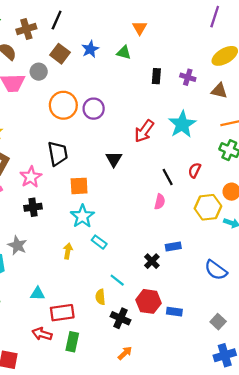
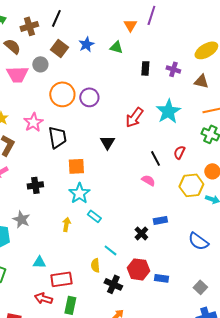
purple line: (215, 17) -> (151, 15), moved
pink star: (31, 177) -> (33, 122), moved
pink semicircle: (160, 202) -> (148, 180), turned -72

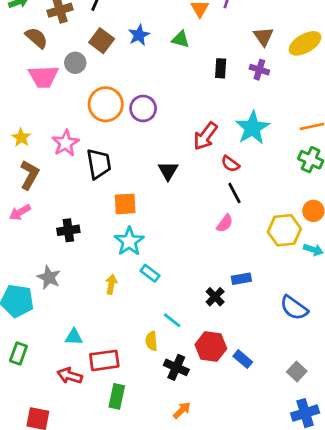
brown triangle: (201, 81) -> (264, 36), moved, turned 42
red semicircle: (179, 152) -> (230, 164), moved, turned -80
pink semicircle: (148, 180) -> (225, 223), turned 96
blue rectangle: (161, 278) -> (243, 359), turned 32
red arrow: (43, 298) -> (70, 376), moved

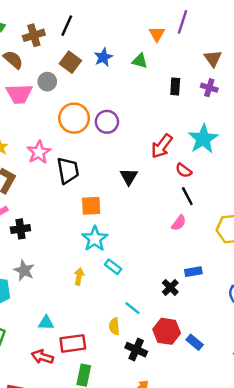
black cross: (68, 230) -> (20, 229), moved

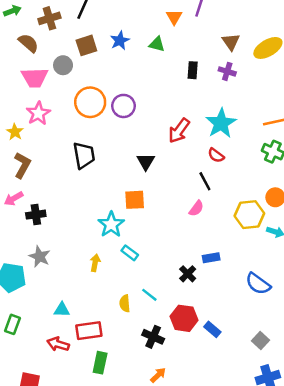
brown square: (70, 62) -> (86, 45), turned 35
pink star: (39, 152) -> (38, 113), moved
red semicircle: (184, 171) -> (216, 155), moved
orange square: (91, 206) -> (135, 200), moved
yellow semicircle: (114, 326) -> (125, 303), moved

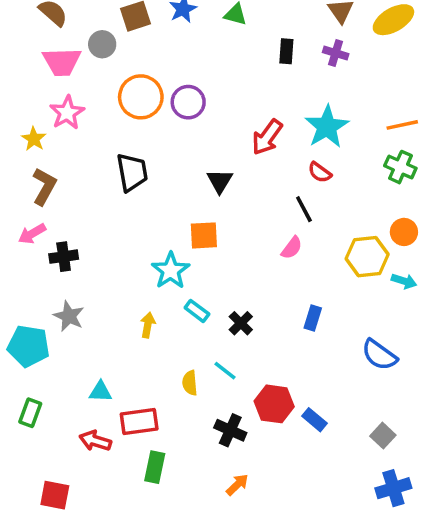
blue rectangle: (211, 258) -> (313, 318), turned -63
black cross: (188, 274) -> (241, 323), moved

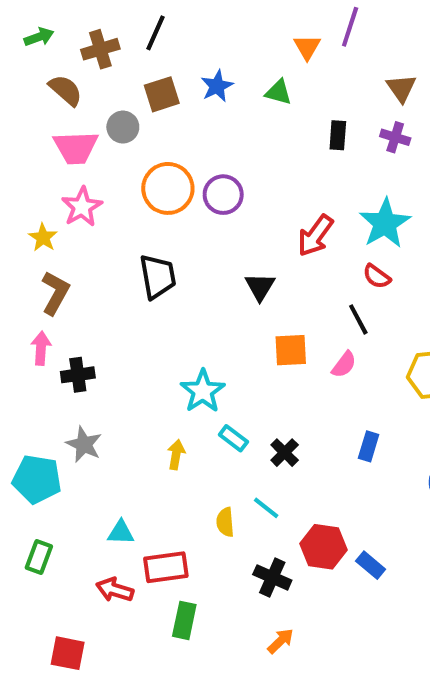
pink arrow: (32, 234) -> (41, 348), turned 124
orange square: (204, 235) -> (291, 350), moved

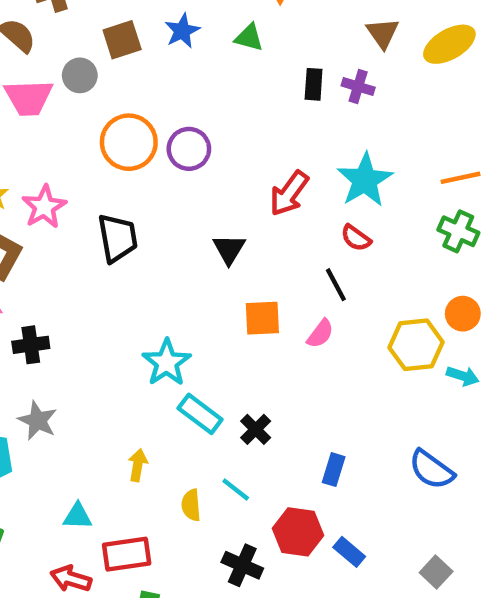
purple cross: (395, 137) -> (358, 87), moved
pink star: (82, 207) -> (44, 207), moved
cyan rectangle: (233, 438) -> (200, 414), size x1.4
blue rectangle: (369, 446) -> (334, 470), moved
yellow arrow: (176, 455) -> (138, 465), moved

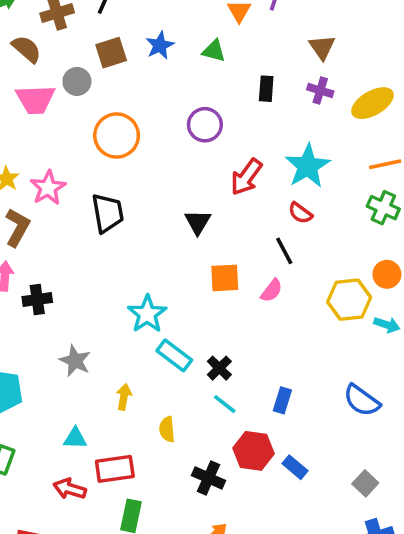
yellow ellipse: (449, 44) -> (372, 103), moved
purple cross: (358, 87) -> (320, 90), moved
purple circle: (189, 149) -> (205, 125), moved
gray star: (37, 421) -> (75, 361), moved
cyan line: (236, 490) -> (225, 404), moved

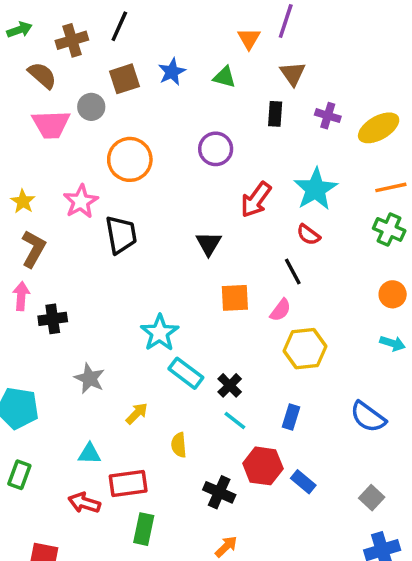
brown triangle: (322, 47) -> (293, 74), moved
pink star: (48, 188) -> (81, 201), moved
yellow hexagon: (349, 300) -> (305, 349), moved
yellow arrow: (124, 397) -> (137, 413), turned 35

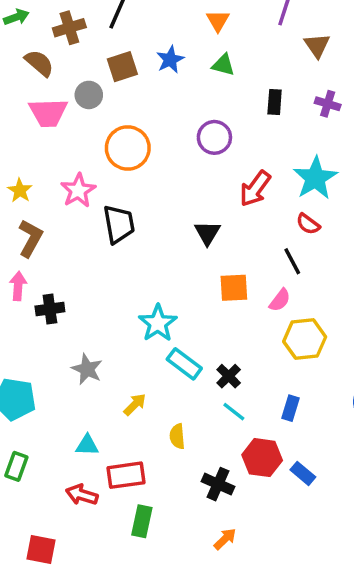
orange triangle: (249, 39) -> (218, 21), moved
brown triangle: (293, 74) -> (317, 45), moved

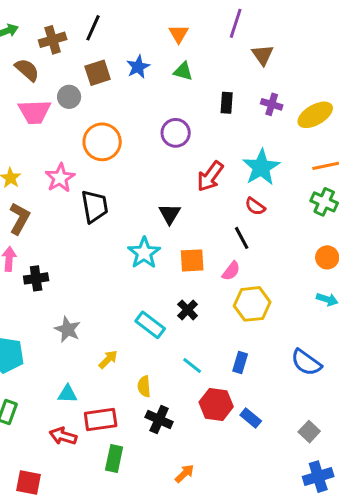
cyan star: (158, 323) -> (144, 253), moved
black cross: (229, 376) -> (188, 310), moved
black cross: (218, 484) -> (159, 419), moved

